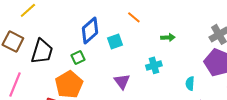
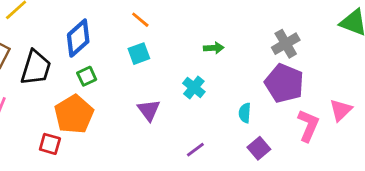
orange line: (134, 17) -> (140, 20), moved
blue diamond: (90, 30) -> (78, 38), moved
cyan cross: (154, 65) -> (194, 87), turned -35

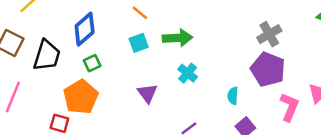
green arrow: (214, 48) -> (178, 38), moved, size x1.6

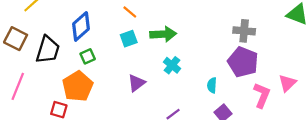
gray cross: (269, 34) -> (244, 31), turned 35
purple triangle: (147, 93) -> (136, 83), turned 30

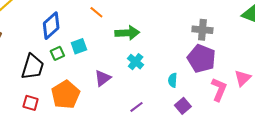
cyan square: (129, 39) -> (79, 46), moved
black trapezoid: (48, 50) -> (33, 67), moved
orange pentagon: (78, 86) -> (66, 95), moved

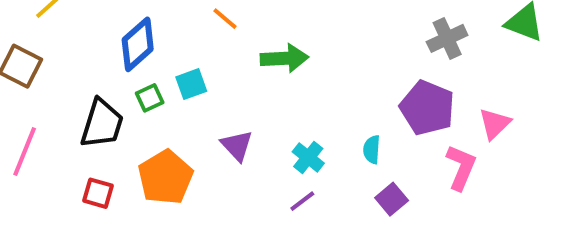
gray cross: (202, 30) -> (447, 38), moved, turned -30
cyan cross: (136, 62) -> (308, 157), moved
purple triangle: (103, 78) -> (237, 146), turned -36
pink triangle: (243, 78) -> (495, 124), moved

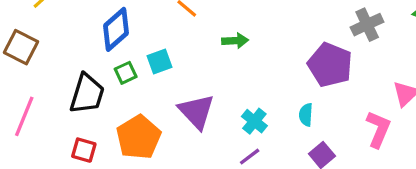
green arrow: (284, 58) -> (235, 41), size x0.7
purple pentagon: (427, 108) -> (330, 65), moved
purple triangle: (237, 146) -> (196, 111), size x1.4

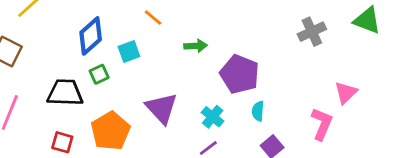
cyan square: (159, 62) -> (129, 52), moved
purple pentagon: (330, 65) -> (239, 74), moved
black trapezoid: (87, 94) -> (65, 93), turned -105

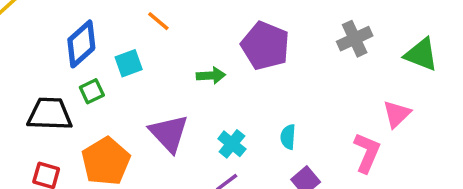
green triangle: (367, 20) -> (421, 54), moved
green arrow: (196, 46) -> (211, 75), moved
purple pentagon: (239, 74) -> (265, 46), moved

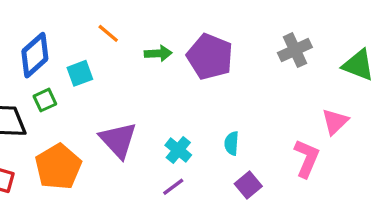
green arrow: (211, 75) -> (158, 53), moved

